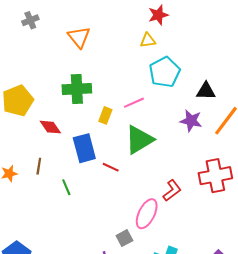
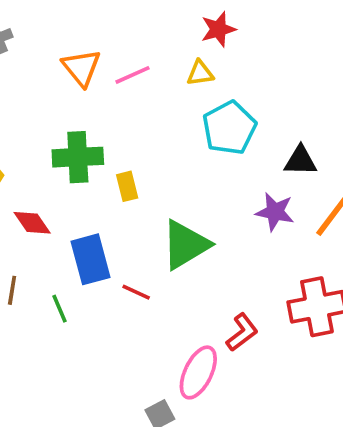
pink line: (134, 103) -> (133, 75), moved
yellow rectangle: (105, 115) -> (127, 186), moved, turned -35
green line: (66, 187) -> (60, 309), moved

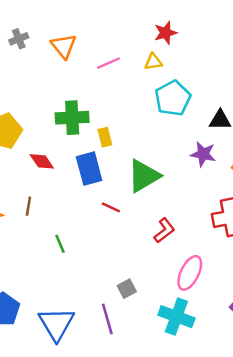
orange triangle: (81, 68) -> (64, 46), moved
blue rectangle: (91, 259) -> (89, 169), moved
green line: (60, 309) -> (60, 244), moved
red L-shape: (242, 332) -> (164, 230), moved
pink ellipse: (198, 372) -> (190, 273), moved

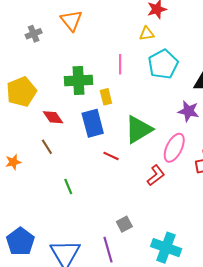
gray cross: (19, 39) -> (34, 34), moved
pink line: (109, 63) -> (120, 64), moved, turned -66
brown line: (28, 206) -> (47, 147), moved, turned -42
pink ellipse: (190, 273) -> (174, 148), moved

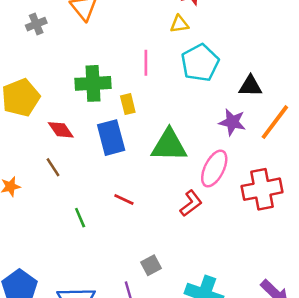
green triangle: (139, 129) -> (169, 145), turned 32
red line: (111, 156) -> (124, 199), moved

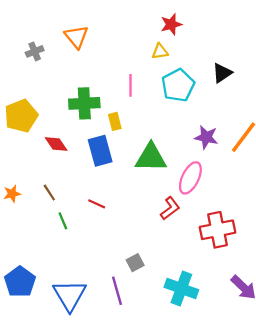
black triangle: (250, 86) -> (222, 73), moved, turned -35
brown line: (53, 167) -> (49, 193), moved
red cross: (262, 189) -> (217, 230), moved
red line: (124, 199) -> (97, 204), moved
green line: (80, 218) -> (63, 221), moved

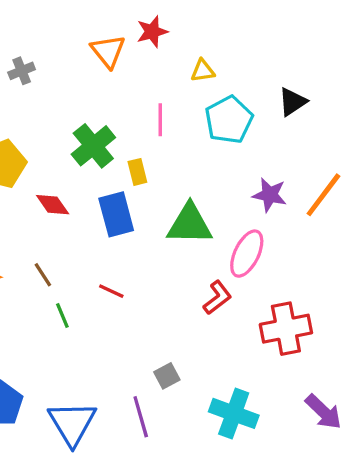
red star: (171, 24) -> (152, 32), moved
orange triangle: (76, 37) -> (108, 51), moved
green cross: (84, 103) -> (93, 146), turned -36

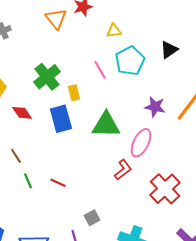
pink line: (160, 120) -> (100, 70), moved, turned -30
red line: (111, 291) -> (58, 183), moved
red cross: (286, 329) -> (165, 189), turned -32

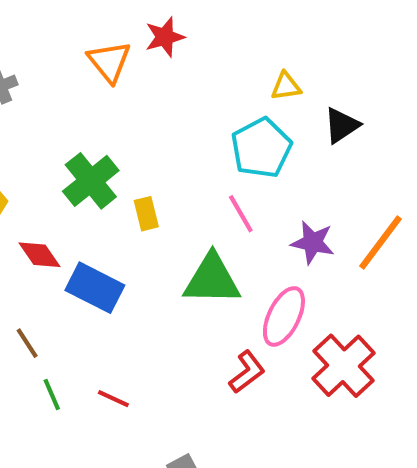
yellow triangle: (114, 31) -> (286, 86), moved
pink line: (100, 70) -> (241, 214), moved
blue rectangle: (61, 119) -> (95, 288), moved, turned -48
red cross: (165, 189) -> (344, 366), moved

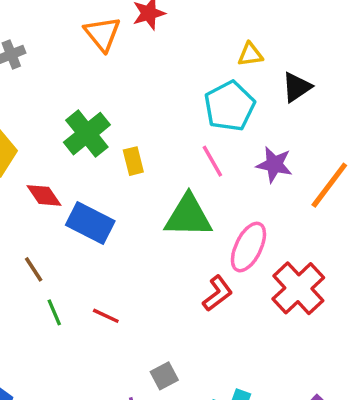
purple star: (313, 242) -> (274, 165), moved

